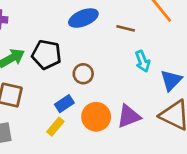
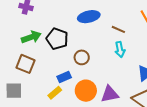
cyan arrow: (143, 61) -> (120, 49), moved

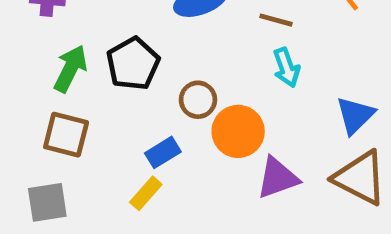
green arrow: (31, 37) -> (70, 69), turned -36
black pentagon: (57, 39) -> (133, 64), turned 30
orange circle: (86, 91) -> (238, 131), moved

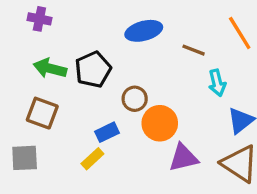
cyan arrow: (286, 67) -> (217, 83), moved
green arrow: (70, 69) -> (50, 68), turned -108

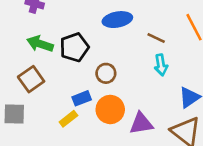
cyan arrow: (217, 83) -> (161, 65), moved
brown square: (42, 113) -> (31, 79), turned 30
orange circle: (160, 123) -> (110, 109), moved

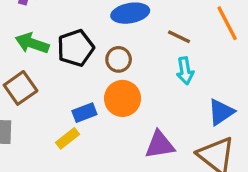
brown circle: (106, 73) -> (119, 59), moved
orange circle: (110, 109) -> (123, 98), moved

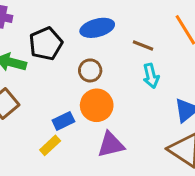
black pentagon: (76, 48) -> (46, 44), moved
purple triangle: (160, 145) -> (111, 145), moved

